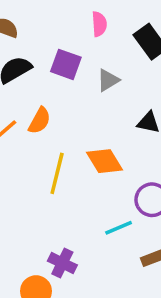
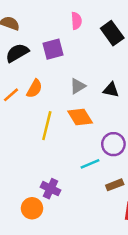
purple square: (66, 64) -> (53, 49), turned -35
gray triangle: (108, 80) -> (78, 86), moved

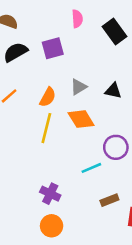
orange semicircle: (34, 89) -> (48, 97), moved
brown rectangle: (115, 185) -> (109, 200), moved
orange circle: (32, 208) -> (52, 226), moved

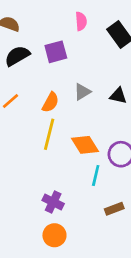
orange diamond: (81, 119) -> (85, 145), moved
cyan line: (91, 168) -> (96, 175), turned -54

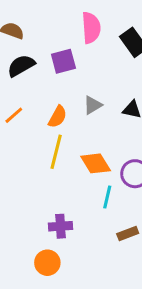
pink semicircle: (81, 21) -> (91, 28), size x1.5
purple cross: (53, 202) -> (61, 226), turned -30
orange circle: (54, 235) -> (47, 263), moved

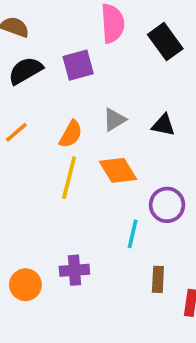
orange diamond: (96, 163) -> (118, 170), moved
brown rectangle: (128, 234) -> (158, 279), turned -66
orange circle: (47, 263) -> (25, 285), moved

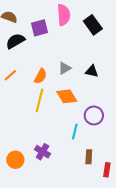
purple square: (78, 65) -> (39, 28), moved
purple cross: (74, 270) -> (43, 152), turned 35

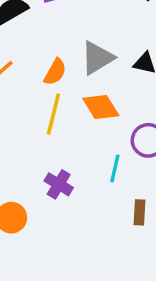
gray triangle: (65, 68) -> (97, 58), size x1.5
purple cross: (43, 152) -> (59, 184), moved

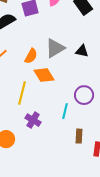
orange diamond: (101, 107) -> (44, 75), moved
yellow line: (53, 114) -> (22, 93), moved

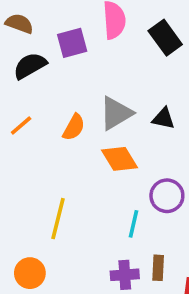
orange diamond: (44, 75) -> (119, 159), moved
yellow line: (22, 93) -> (58, 219), moved
purple cross: (33, 120) -> (125, 275), moved, turned -35

